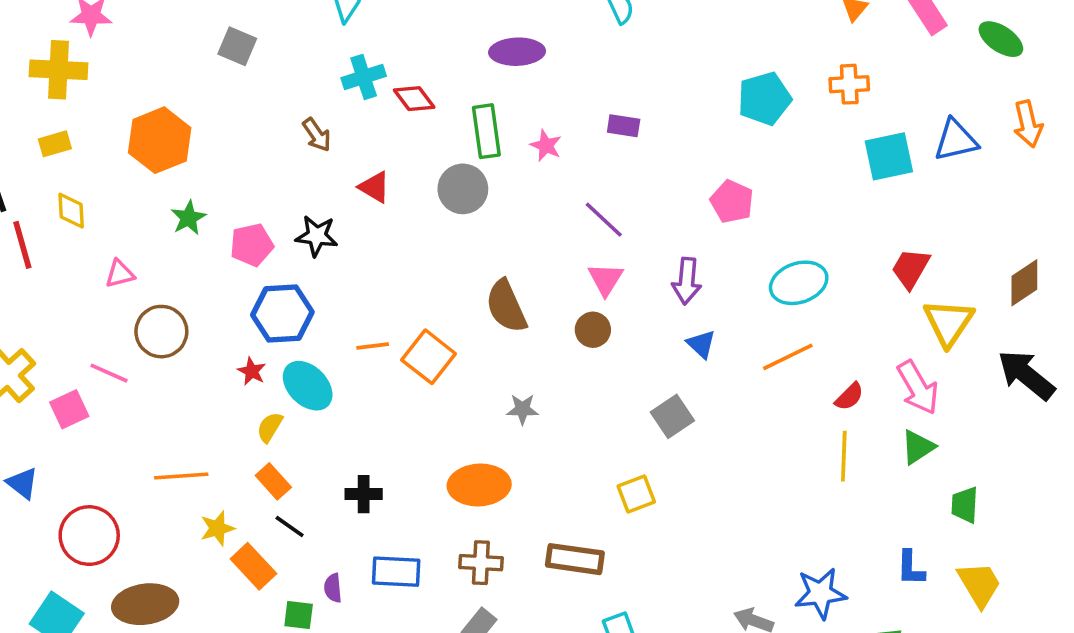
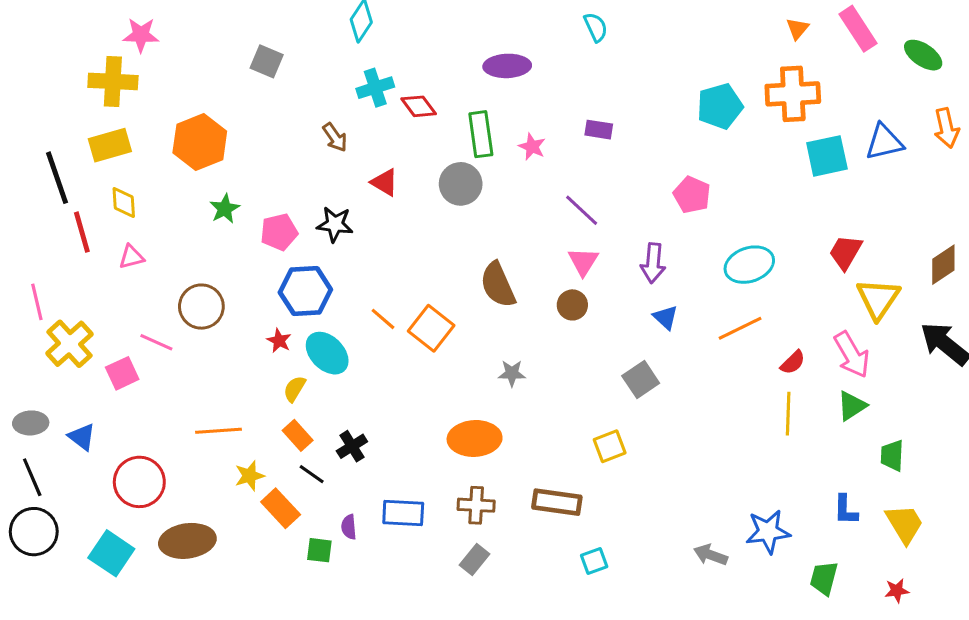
orange cross: (849, 84) -> (793, 94), size x1.6
yellow rectangle: (55, 144) -> (110, 145), size x1.5
pink triangle: (120, 274) -> (132, 257), moved
orange line: (373, 346) -> (383, 319), turned 48
black cross: (364, 494) -> (352, 446), moved, turned -32

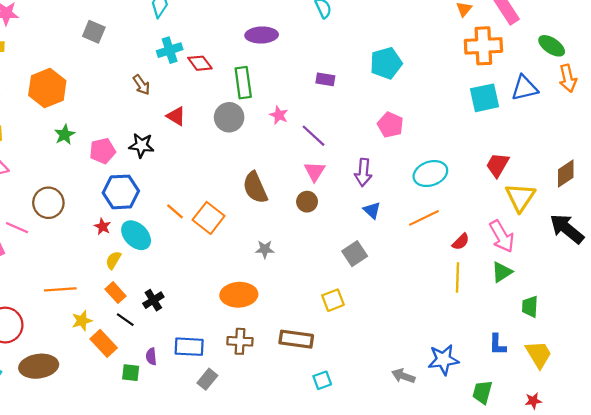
green ellipse: (923, 55) -> (552, 46), moved
orange cross: (793, 94) -> (483, 46), moved
cyan pentagon: (720, 106) -> (386, 63), moved
pink star: (532, 147) -> (279, 115), moved
gray rectangle: (475, 560) -> (207, 379), moved

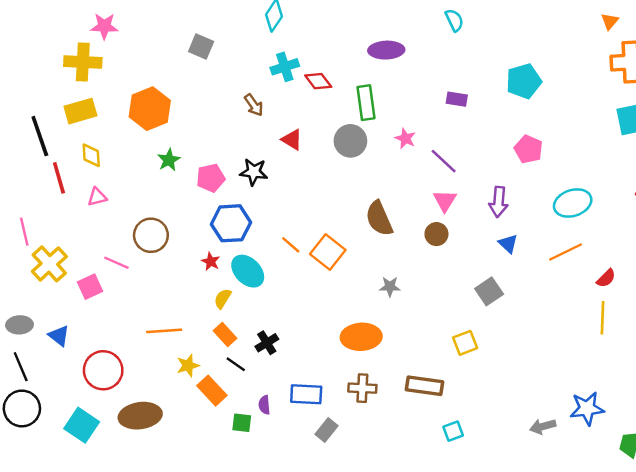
gray arrow: (403, 376) -> (543, 426), turned -35

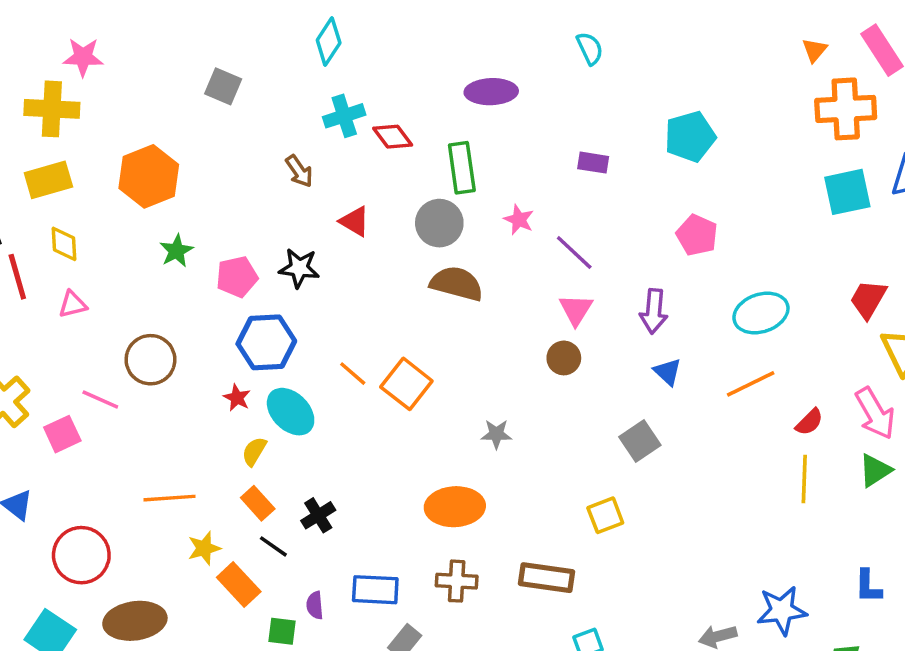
brown semicircle: (379, 219) -> (457, 284), moved, turned 129

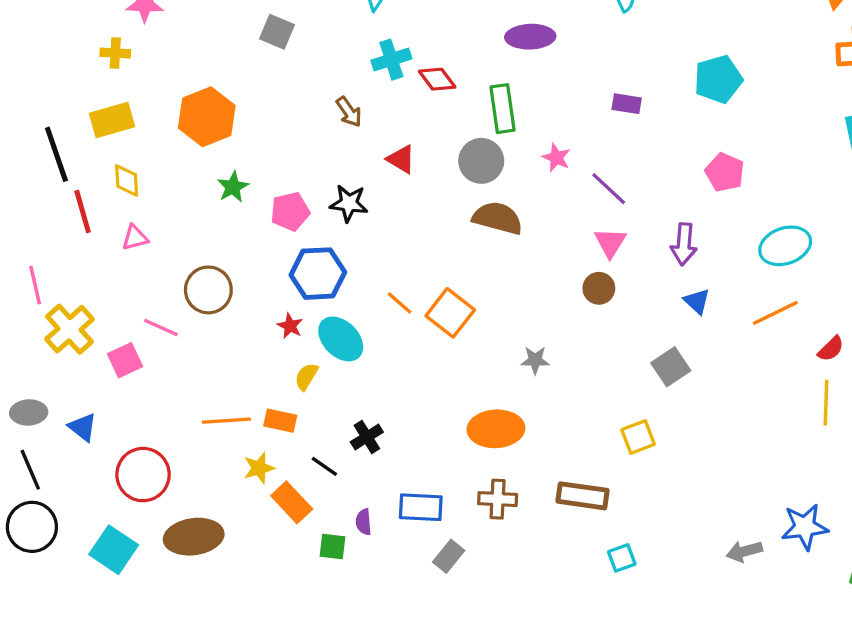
yellow cross: (52, 109) -> (115, 53), size x0.6
orange rectangle: (258, 503) -> (280, 421), moved, turned -36

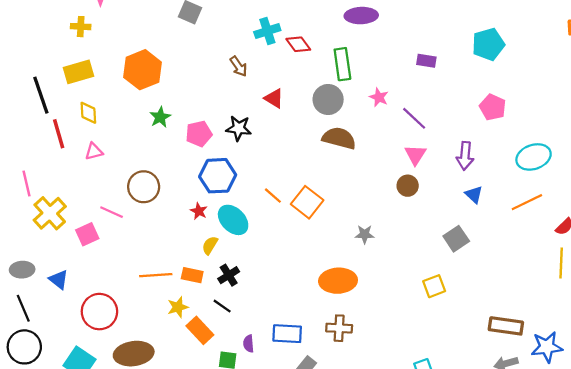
black cross: (367, 437) -> (229, 275), moved
brown rectangle: (583, 496) -> (506, 326), moved

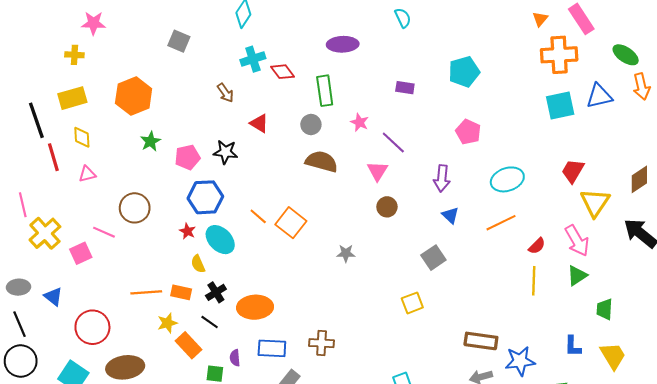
gray circle: (328, 100) -> (311, 125), size x0.7
pink triangle: (415, 155) -> (377, 171), moved
yellow semicircle: (210, 245) -> (198, 264), turned -54
orange ellipse: (338, 281) -> (255, 307), moved

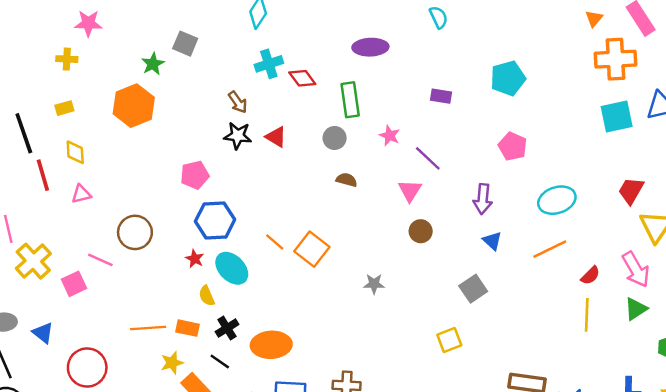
yellow rectangle: (72, 98) -> (64, 108), size x0.6
green star: (150, 141) -> (153, 64), moved
black star: (225, 152) -> (238, 136), moved
brown semicircle: (322, 161) -> (347, 180), size x0.6

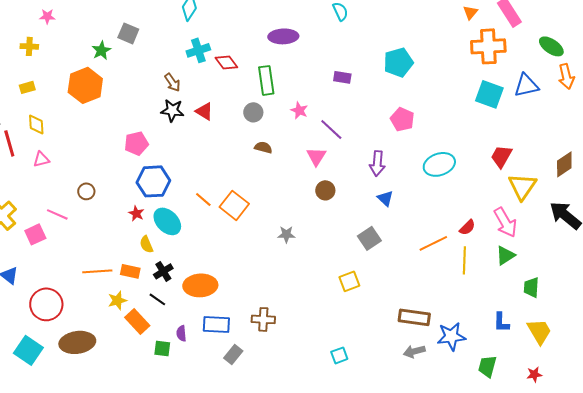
pink star: (88, 23) -> (47, 16), size x0.7
cyan square: (617, 116) -> (489, 94), turned 32
brown circle: (135, 232) -> (86, 191), size x0.6
orange line: (550, 249) -> (433, 243), moved

